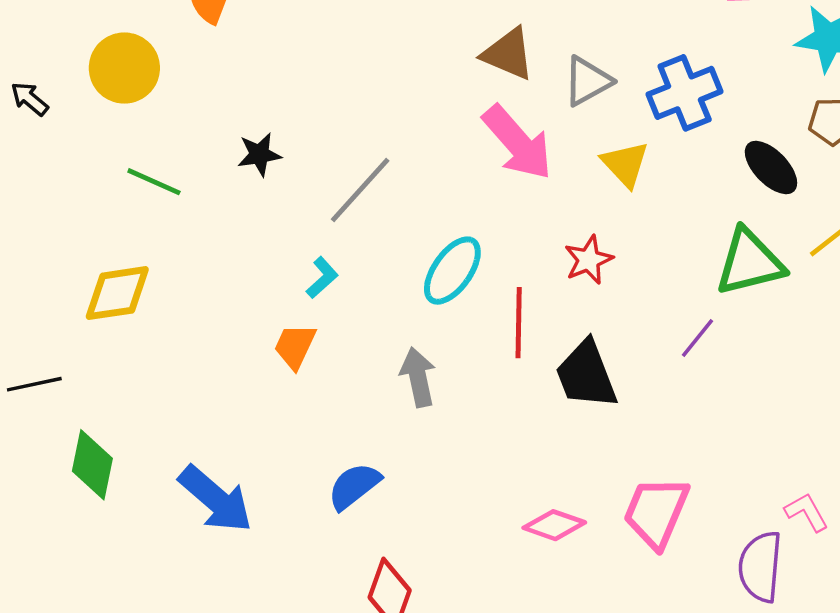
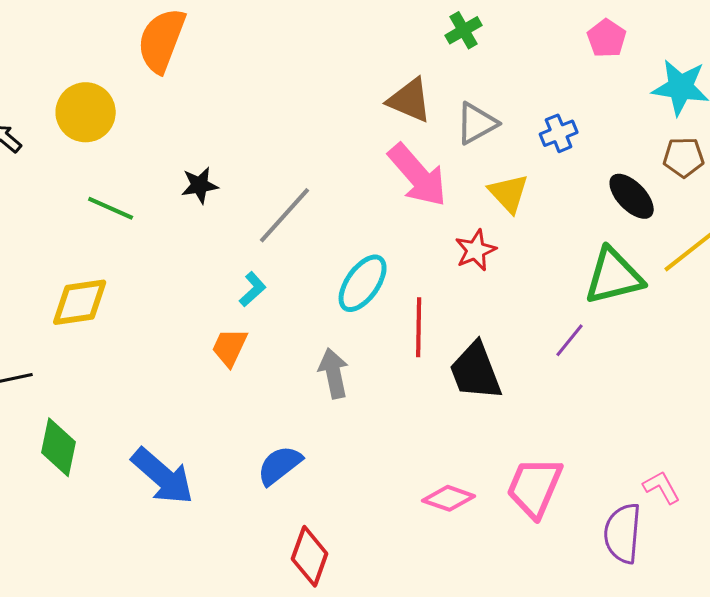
blue cross: (685, 93) -> (559, 133), size x0.6
red star: (589, 260) -> (476, 250), moved

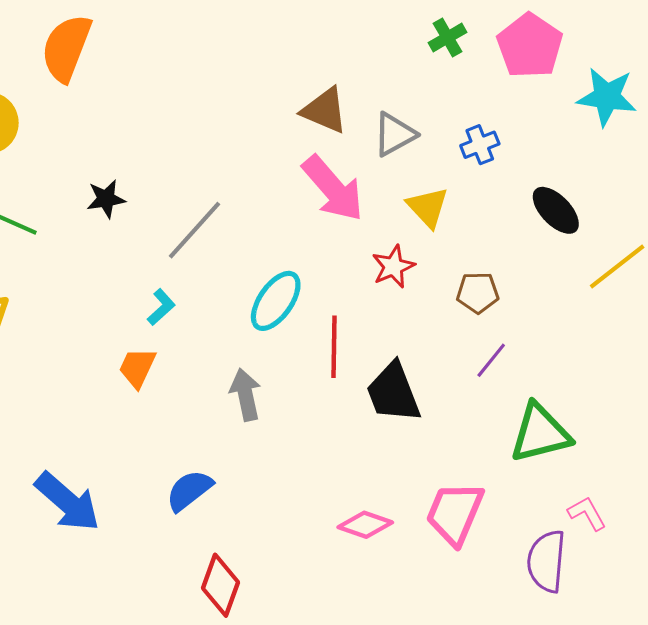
green cross: (464, 30) -> (447, 37), moved
pink pentagon: (607, 38) -> (530, 46), size x1.6
brown pentagon: (684, 157) -> (478, 293), moved
green triangle: (614, 276) -> (540, 433), moved

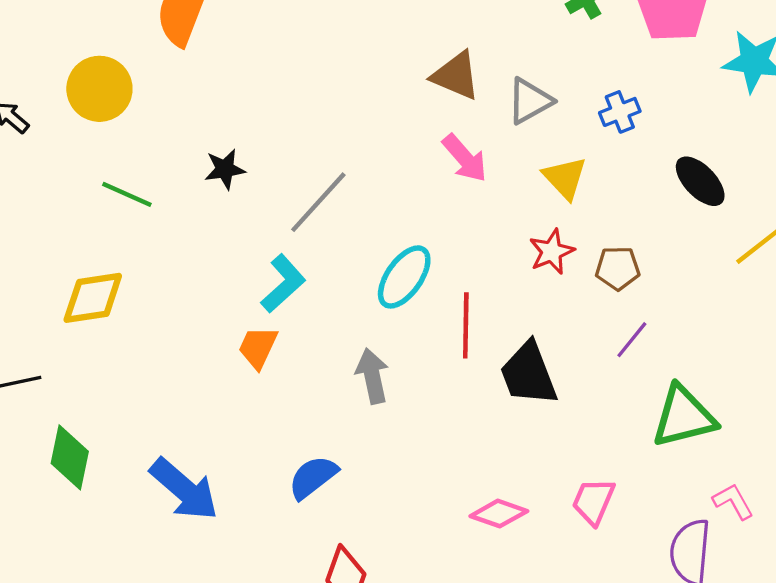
pink arrow: (333, 188) -> (465, 158), size x0.7
red star: (393, 267) -> (552, 252), moved
cyan L-shape: (161, 307) -> (283, 284), size x1.5
pink trapezoid: (455, 513) -> (593, 501), size x0.7

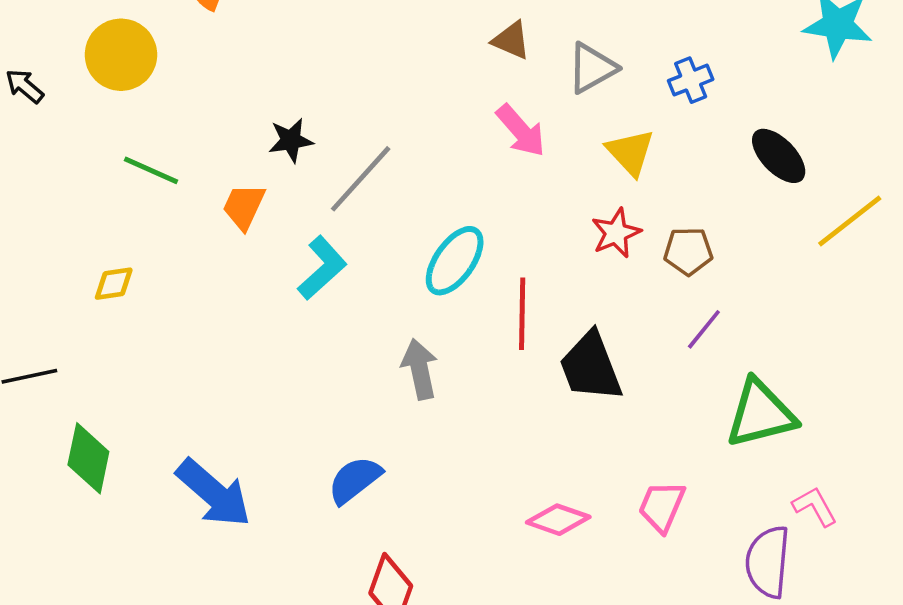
brown triangle: (456, 76) -> (511, 40), size x0.7
black star: (225, 169) -> (291, 140), moved
yellow diamond: (93, 298) -> (114, 284), size x0.6
orange trapezoid: (258, 347) -> (244, 207), moved

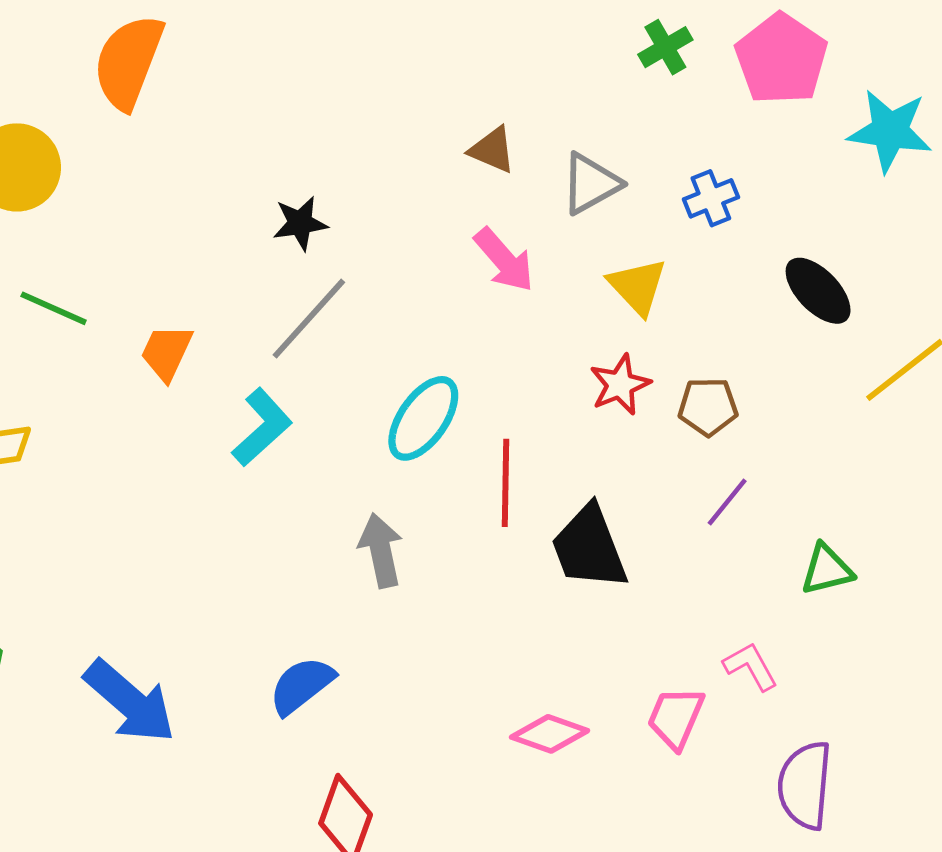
black star: (291, 140) -> (300, 223), moved
green triangle: (761, 414) -> (827, 570), moved, size x0.6
pink L-shape: (815, 506) -> (751, 666), moved

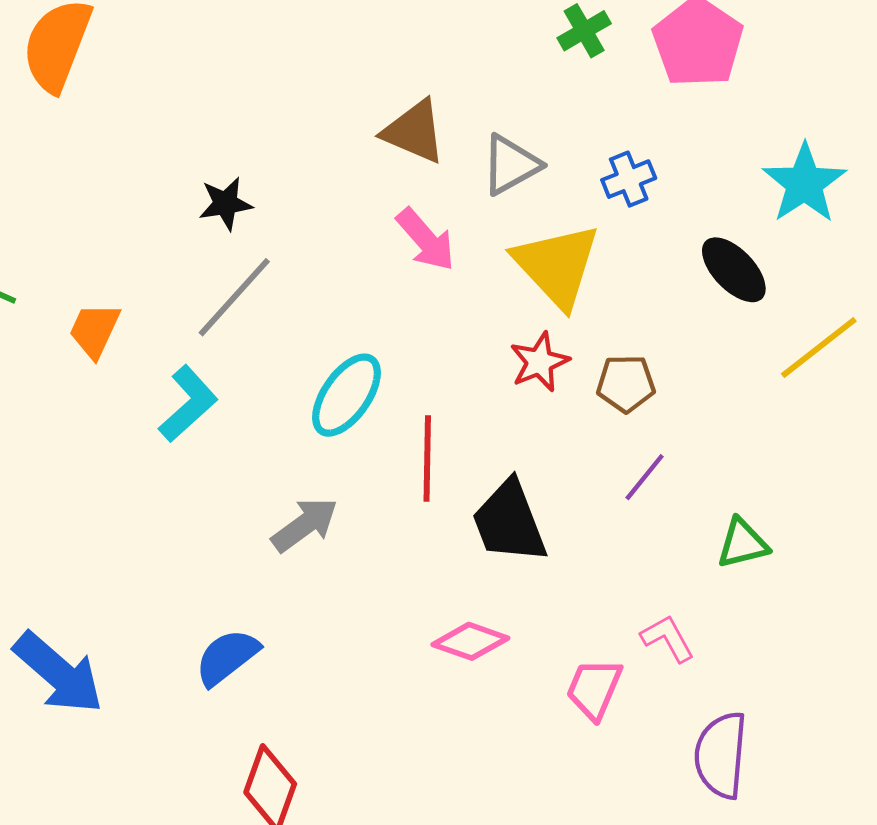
cyan star: (890, 131) -> (804, 183), moved, turned 30
brown triangle: (492, 150) -> (414, 132), size x1.4
yellow triangle: (638, 286) -> (557, 265), size x1.5
gray arrow: (381, 550) -> (305, 525), turned 66
pink diamond: (550, 734) -> (470, 641), moved

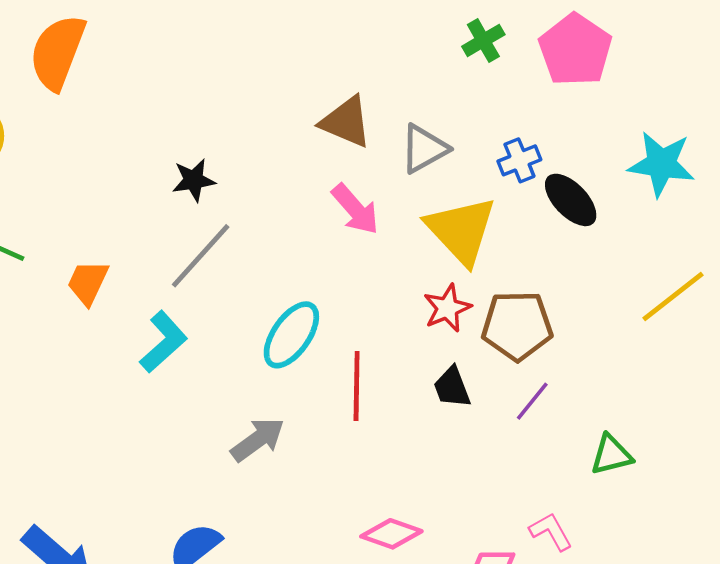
cyan star: (804, 183) -> (661, 164), turned -30
black ellipse: (734, 270) -> (571, 200), moved
brown pentagon: (626, 384) -> (517, 326), size x1.5
black trapezoid: (509, 522) -> (452, 387), moved, size x0.6

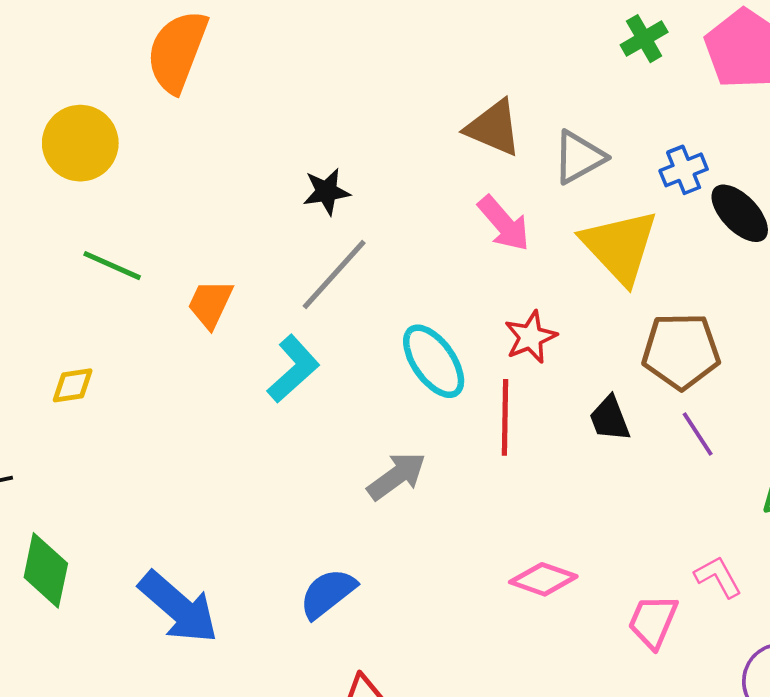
red star: (447, 308) -> (531, 337), moved
cyan ellipse: (291, 335) -> (434, 361), turned -70
purple line: (532, 401) -> (698, 434), turned -72

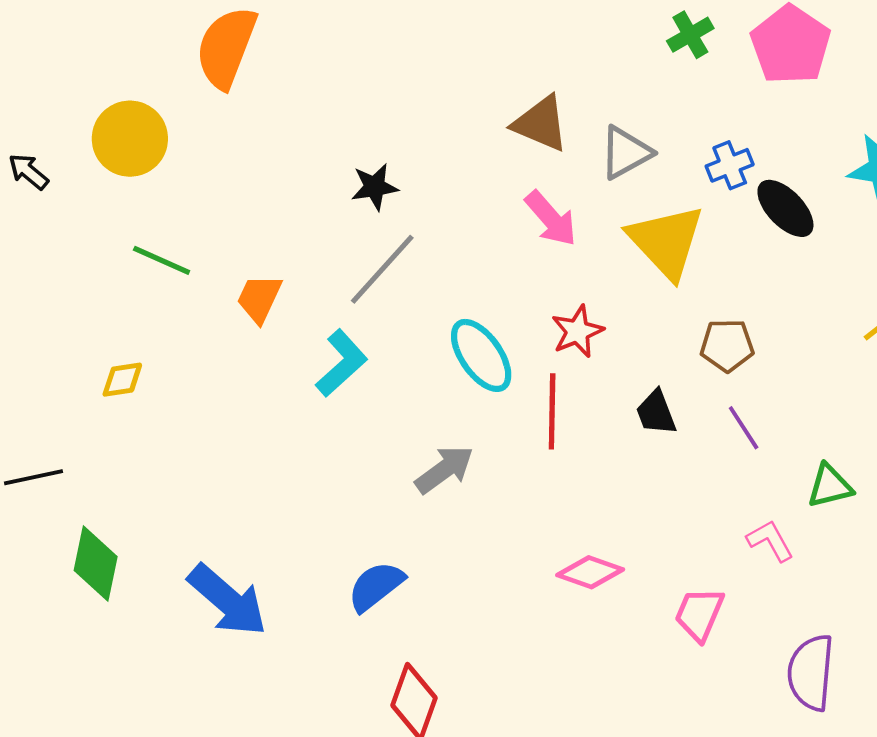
brown pentagon: (681, 351) -> (727, 345), size x0.7
pink L-shape: (718, 577) -> (770, 541), moved

